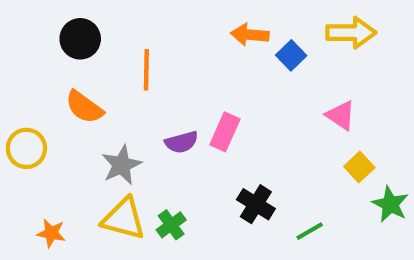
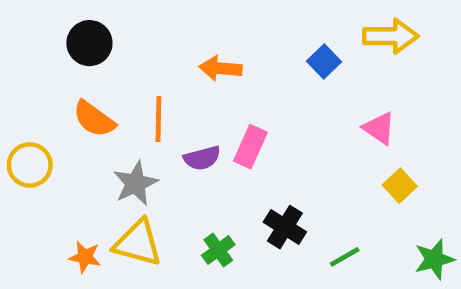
orange arrow: (250, 35) -> (221, 68), moved
orange line: (146, 70) -> (158, 119), moved
green star: (390, 204) -> (434, 259), moved, turned 30
green cross: (171, 225) -> (218, 250), moved
orange star: (51, 233) -> (85, 257), moved

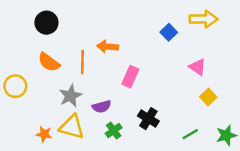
orange arrow: (221, 68) -> (108, 47), moved
purple semicircle: (202, 158) -> (102, 107), moved
green line: (345, 257) -> (190, 134), moved

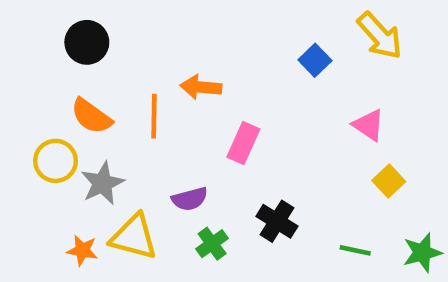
yellow arrow: (204, 19) -> (380, 36), turned 48
yellow circle: (15, 86) -> (56, 161), moved
gray star: (70, 96) -> (102, 183), moved
green line: (190, 134) -> (355, 250), turned 42

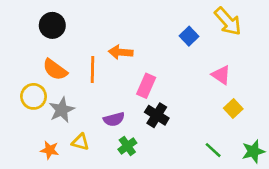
black cross: (277, 221) -> (157, 115), moved
yellow triangle: (134, 237) -> (80, 142), size x0.6
green line: (355, 250) -> (213, 150), turned 30

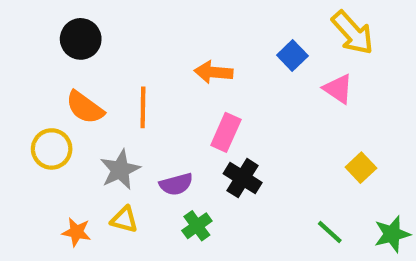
orange arrow: (121, 52) -> (214, 72), moved
pink triangle: (221, 75) -> (338, 89), moved
gray star: (62, 110) -> (120, 170), moved

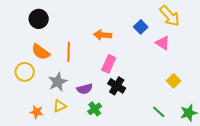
yellow triangle: (124, 220) -> (60, 106), turned -40

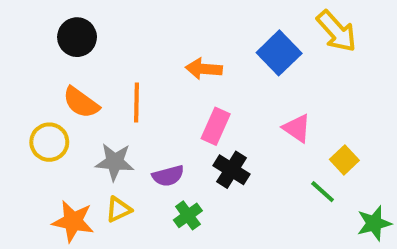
blue square: (141, 27) -> (279, 53), size x1.5
pink triangle: (163, 43) -> (297, 128), moved
gray star: (58, 82) -> (115, 162), turned 30
orange star: (37, 112) -> (73, 221), size x1.5
green line: (159, 112) -> (323, 192), moved

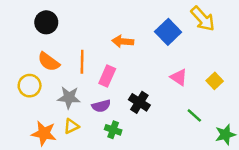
pink rectangle: (216, 126) -> (107, 76), moved
yellow square: (344, 160) -> (215, 81), moved
green cross: (188, 215) -> (113, 130), turned -35

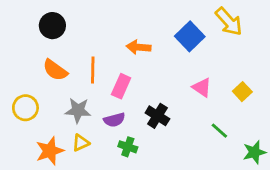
yellow circle: (30, 86) -> (25, 108), moved
orange star: (44, 133) -> (50, 151), turned -30

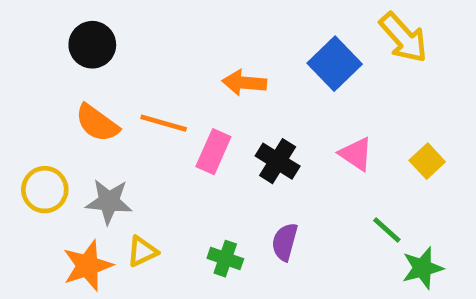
orange line: (93, 70) -> (164, 123), turned -75
gray star: (78, 110) -> (109, 201), moved
black cross: (157, 116) -> (278, 161), moved
purple semicircle: (114, 120) -> (285, 242), moved, turned 120
green star: (254, 152) -> (422, 268), moved

